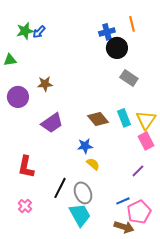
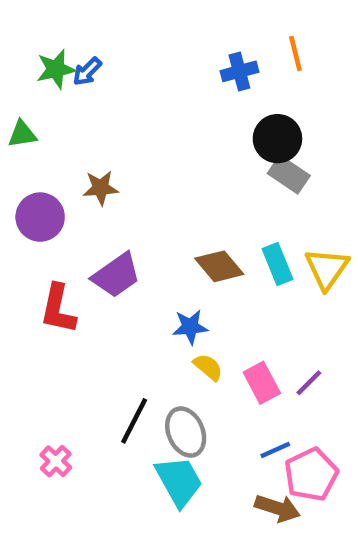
black circle: (117, 48) -> (277, 139), moved
pink rectangle: (146, 141) -> (262, 383), moved
red L-shape: (26, 167) -> (58, 309), moved

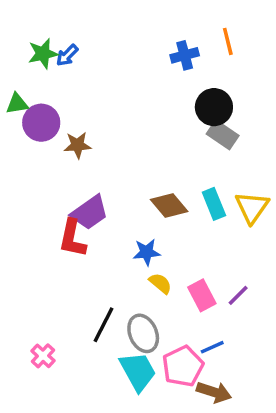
purple circle: (40, 217) -> (41, 123), moved
red L-shape: (58, 309) -> (72, 238), moved
pink pentagon: (311, 475) -> (183, 366), moved

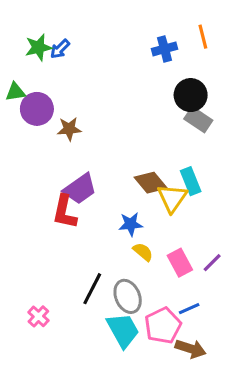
yellow triangle: (252, 207) -> (172, 198), moved

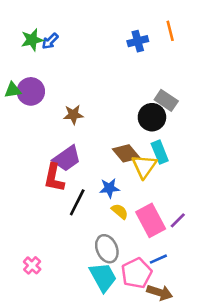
green triangle: (15, 92) -> (13, 90), moved
black circle: (191, 95) -> (152, 117), moved
brown star: (69, 129) -> (73, 115), moved
pink rectangle: (180, 263) -> (151, 220), size x1.4
black line: (92, 289) -> (77, 202), moved

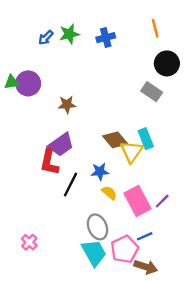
green star: (32, 40) -> (69, 34), moved
blue cross: (138, 41) -> (106, 38), moved
black circle: (152, 117) -> (167, 63), moved

